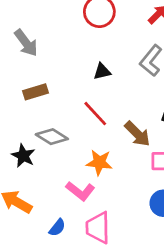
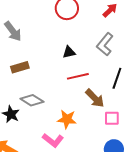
red line: (95, 114) -> (78, 76), moved, turned -60

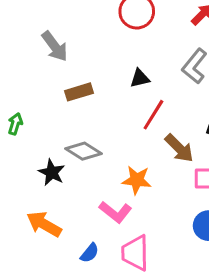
brown rectangle: (20, 67) -> (79, 92), moved
red line: (78, 76) -> (153, 115), turned -45

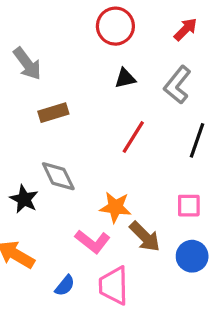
black triangle: (140, 78) -> (125, 78), moved
brown arrow: (179, 148) -> (145, 237), moved
gray diamond: (84, 151) -> (58, 176), turned 32

